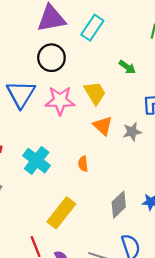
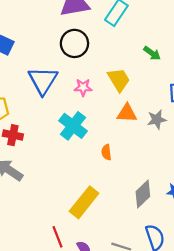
pink star: (60, 101) -> (83, 87), size x0.6
orange triangle: (103, 126) -> (127, 113), turned -40
cyan cross: (37, 161) -> (73, 126), moved

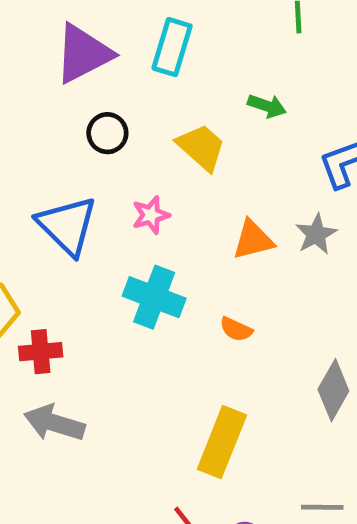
black circle: (74, 43) -> (107, 133), size x0.7
yellow trapezoid: (119, 80) -> (201, 147), moved
orange semicircle: (106, 152) -> (236, 329), turned -42

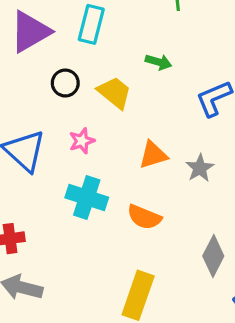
black circle: (107, 133) -> (65, 83), moved
gray star: (316, 234) -> (200, 168), moved
orange semicircle: (236, 329) -> (144, 217), size x1.5

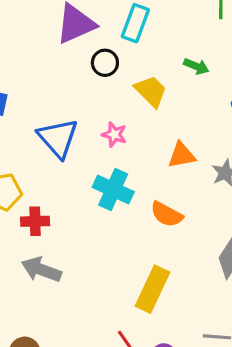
black circle: (65, 83) -> (105, 63), moved
pink star: (82, 141) -> (114, 134), turned 30

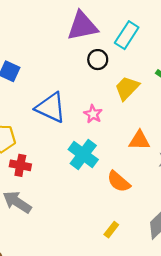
yellow trapezoid: (151, 91) -> (127, 88), turned -104
blue triangle: (58, 138) -> (51, 108), turned -36
yellow rectangle: (153, 289) -> (111, 230), moved, size x0.5

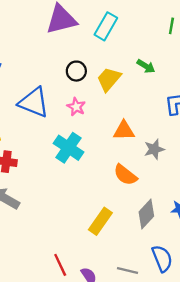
black circle: (98, 60) -> (76, 71), moved
orange semicircle: (119, 182) -> (125, 175), moved
yellow rectangle: (111, 230) -> (100, 221), size x1.6

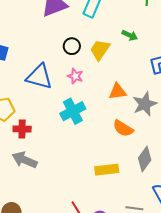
cyan cross: (69, 148) -> (73, 111), turned 35
gray star: (154, 149) -> (145, 104), size x1.4
yellow rectangle: (100, 221) -> (107, 170), turned 55

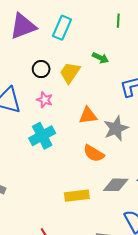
gray diamond: (145, 159) -> (116, 185), turned 55

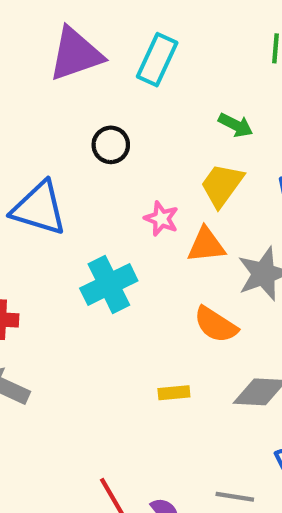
yellow trapezoid: (70, 73) -> (222, 185), moved
pink star: (45, 100) -> (161, 219), moved
yellow rectangle: (77, 196) -> (174, 393), moved, size x0.6

